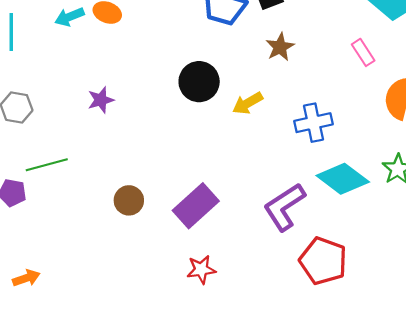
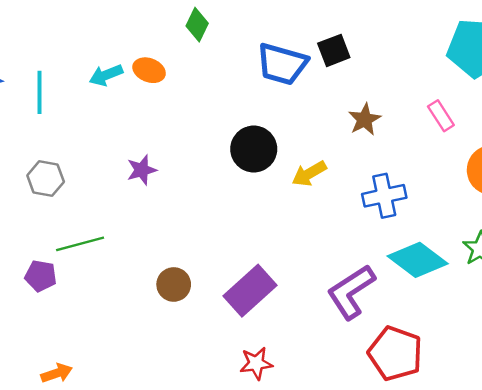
brown star: (280, 47) -> (365, 119), moved

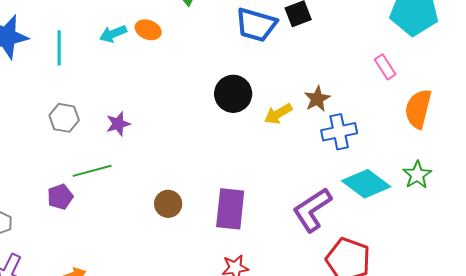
brown star: (365, 119) -> (317, 99), moved
purple star: (142, 170) -> (118, 124), moved
purple pentagon: (41, 276) -> (60, 197), turned -30
purple rectangle: (250, 291) -> (230, 209), turned -42

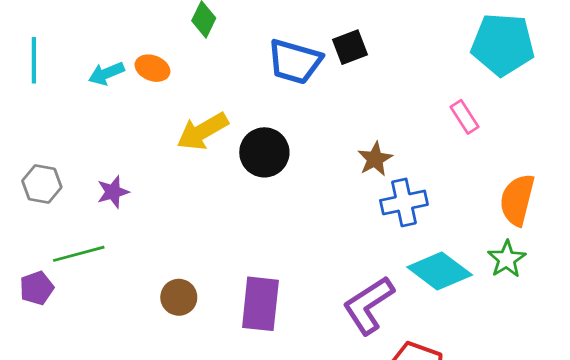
cyan line: (59, 48) -> (34, 60), moved
orange semicircle: (418, 109) -> (517, 200), moved
yellow arrow: (278, 114) -> (203, 131), moved, size x1.4

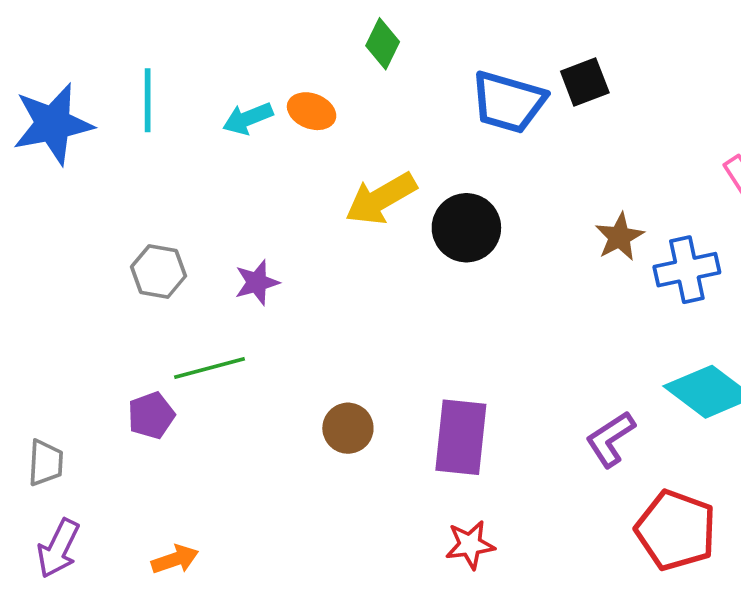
blue cross: (404, 202) -> (687, 270), moved
purple L-shape: (368, 305) -> (610, 439), size x0.7

